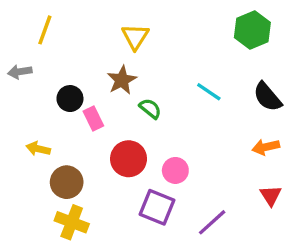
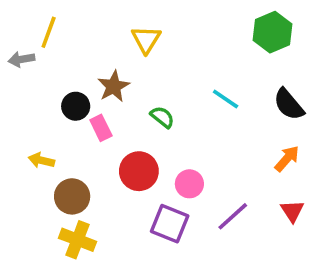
gray arrow: (20, 72) -> (22, 59), moved
brown star: (122, 80) -> (114, 86), moved
orange arrow: (266, 147) -> (287, 159), turned 144
purple line: (212, 222) -> (233, 216), moved

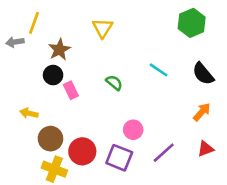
brown star: (114, 86) -> (59, 50), moved
red circle: (139, 171) -> (82, 151), moved
red triangle: (292, 211) -> (206, 149), turned 42

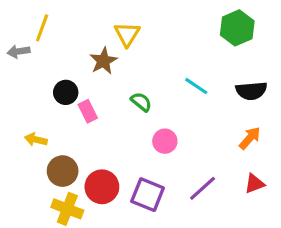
brown star: (59, 50) -> (103, 61), moved
black semicircle: (203, 74) -> (251, 91), turned -55
pink circle: (133, 130) -> (165, 141), moved

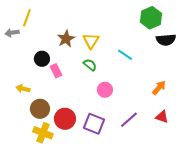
yellow triangle: (127, 34) -> (91, 41), moved
black semicircle: (251, 91) -> (166, 40), moved
red triangle: (255, 184) -> (162, 117), turned 40

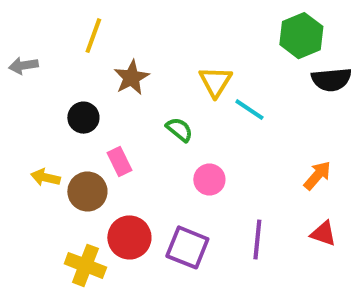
yellow line: (27, 18) -> (93, 36), moved
yellow triangle: (91, 41) -> (215, 82), moved
pink rectangle: (56, 71) -> (119, 162), moved
brown circle: (40, 109) -> (87, 191), moved
purple line: (129, 120) -> (257, 239), turned -42

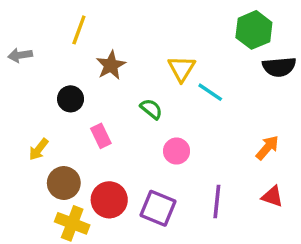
yellow arrow: (45, 178) -> (39, 149), turned -65
brown circle: (87, 191) -> (64, 183), moved

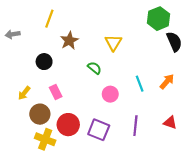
black semicircle: (279, 67) -> (174, 42), turned -108
cyan line: (210, 92) -> (140, 84), moved, turned 35
pink rectangle: (101, 136) -> (56, 92), moved
orange arrow: (267, 148) -> (167, 82), moved

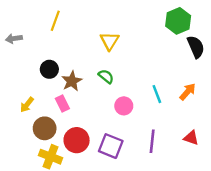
brown star: (69, 41) -> (72, 81), moved
yellow triangle: (113, 43) -> (110, 41), moved

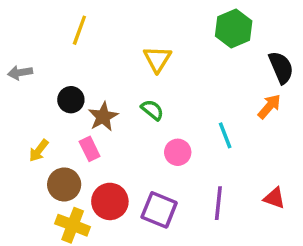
green hexagon: (178, 21) -> (234, 28), moved
gray arrow: (14, 39) -> (20, 73), moved
orange arrow: (188, 92) -> (269, 106), moved

